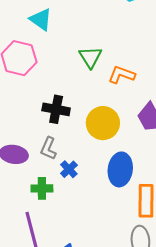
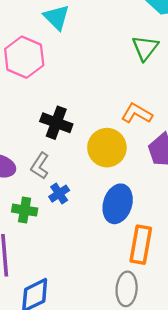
green triangle: (90, 57) -> (145, 48), moved
orange L-shape: (122, 75) -> (137, 113), moved

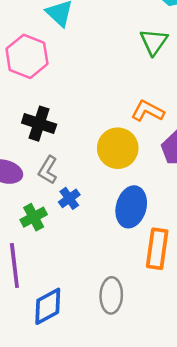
black cross: (56, 123) -> (39, 124), moved
green cross: (25, 210) -> (34, 217), turned -35
gray ellipse: (127, 289) -> (111, 295), moved

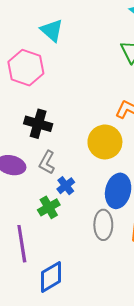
green cross: (34, 217) -> (49, 207), moved
gray ellipse: (111, 295) -> (103, 225), moved

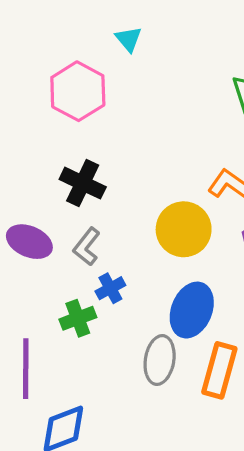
cyan triangle: (52, 30) -> (129, 39), size x0.7

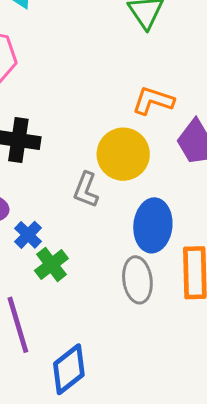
gray L-shape: (87, 247) -> (86, 190), moved
blue cross: (110, 288) -> (28, 235), moved

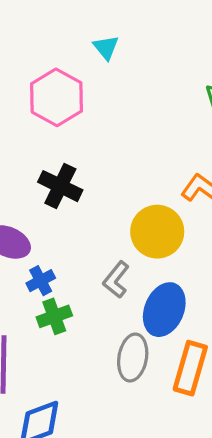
gray L-shape: (86, 190) -> (116, 280), moved

